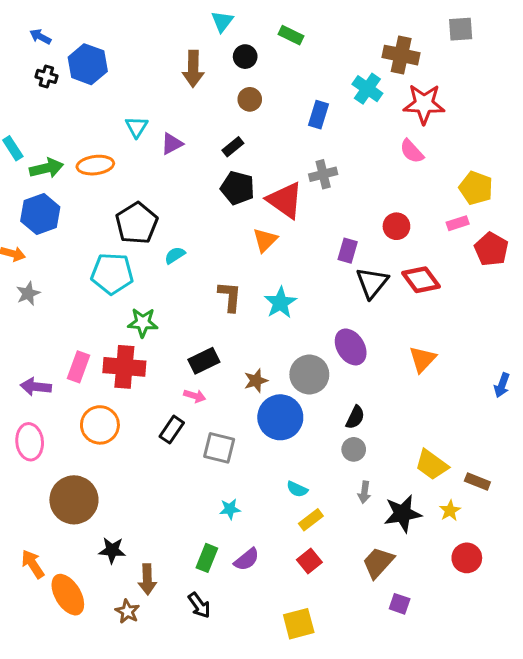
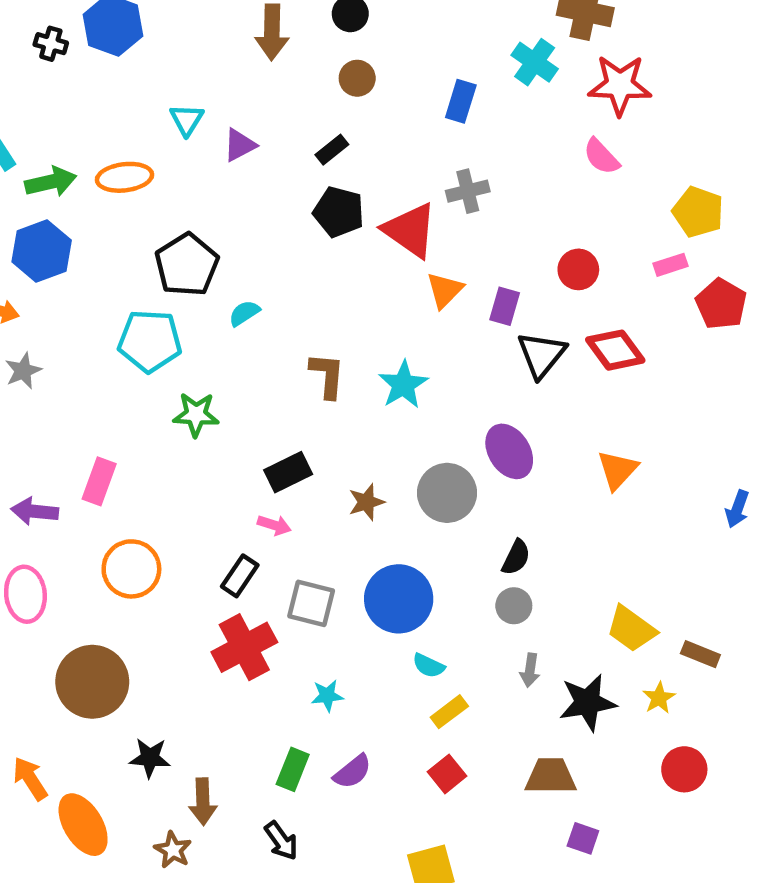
orange triangle: (265, 240) -> (445, 290), moved
red cross: (124, 367) -> (244, 647), moved, turned -33
blue circle: (280, 417) -> (399, 599), moved
brown trapezoid: (378, 563) -> (551, 776), turned 48

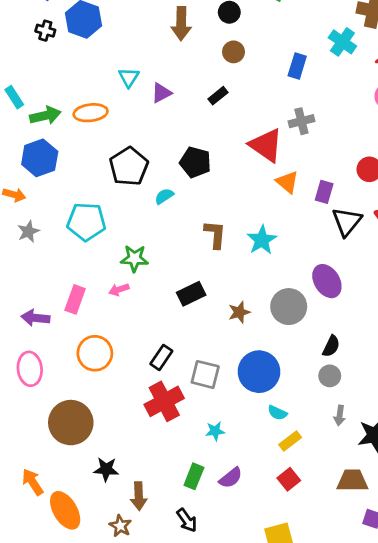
black pentagon: (339, 212) -> (195, 162), moved
orange triangle: (445, 290) -> (287, 182), turned -35
cyan pentagon: (150, 341) -> (86, 222), moved
pink arrow: (274, 525) -> (119, 290), moved, turned 144

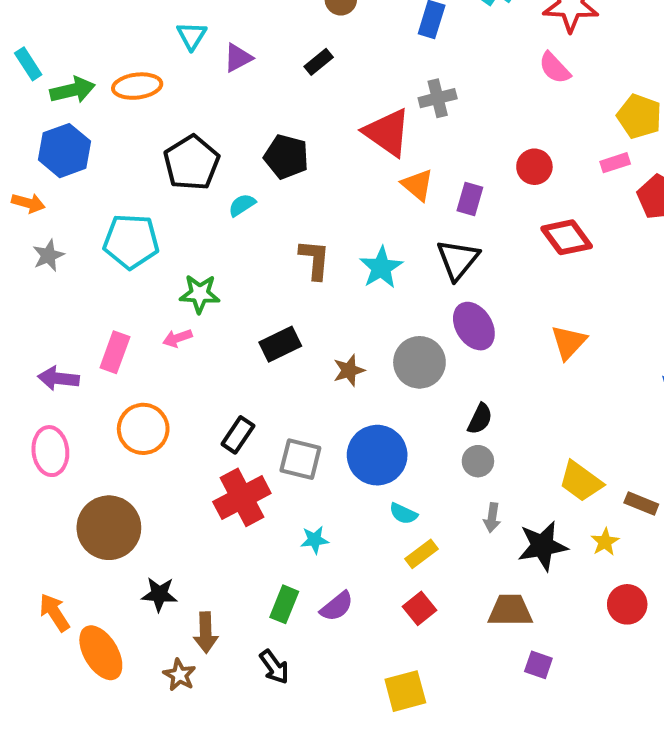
black triangle: (347, 222) -> (458, 259), moved

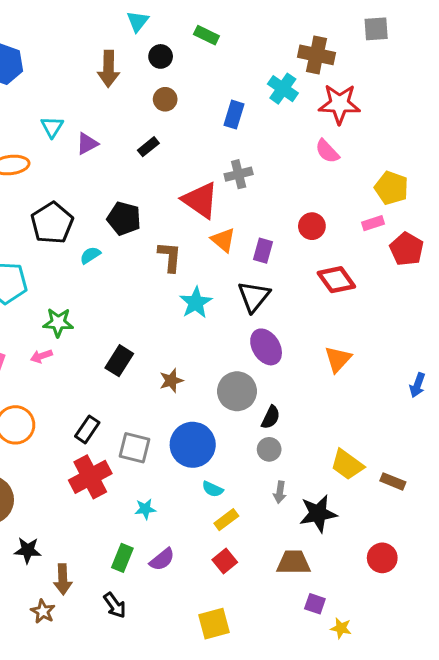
brown L-shape: (315, 259) -> (170, 257), moved
black rectangle: (280, 344) -> (119, 361), turned -32
gray circle: (419, 362) -> (237, 391), moved
yellow star: (605, 542) -> (341, 628), moved, turned -30

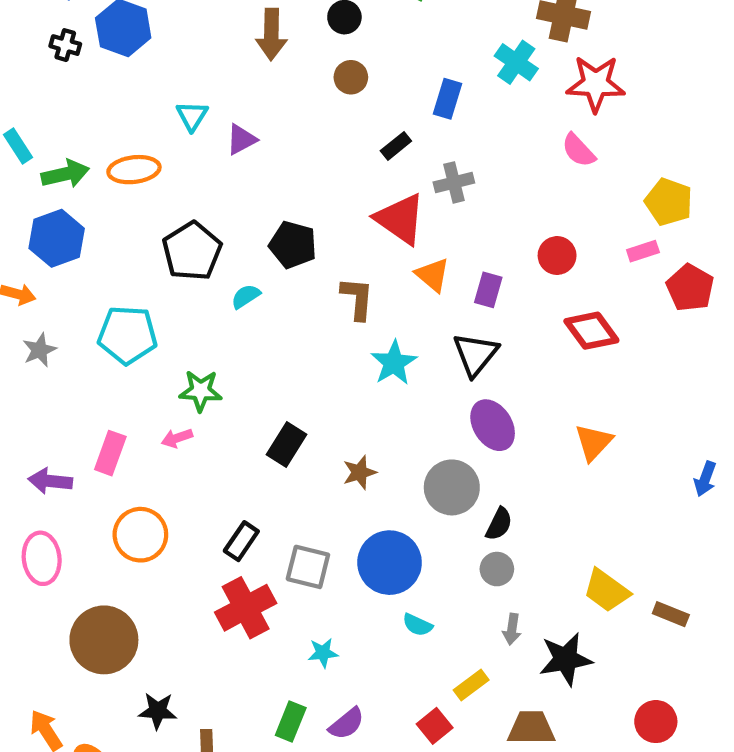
black rectangle: (148, 147) -> (396, 146), moved
yellow rectangle: (226, 520) -> (471, 685), moved

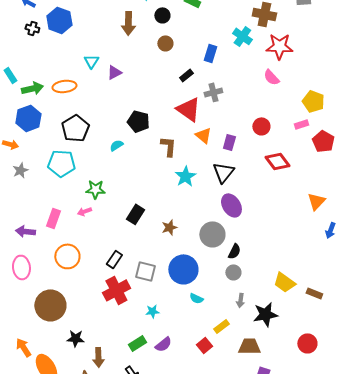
black pentagon: (192, 251) -> (75, 128), moved
orange triangle: (594, 442) -> (316, 201), moved
green rectangle: (291, 722) -> (137, 343), turned 36

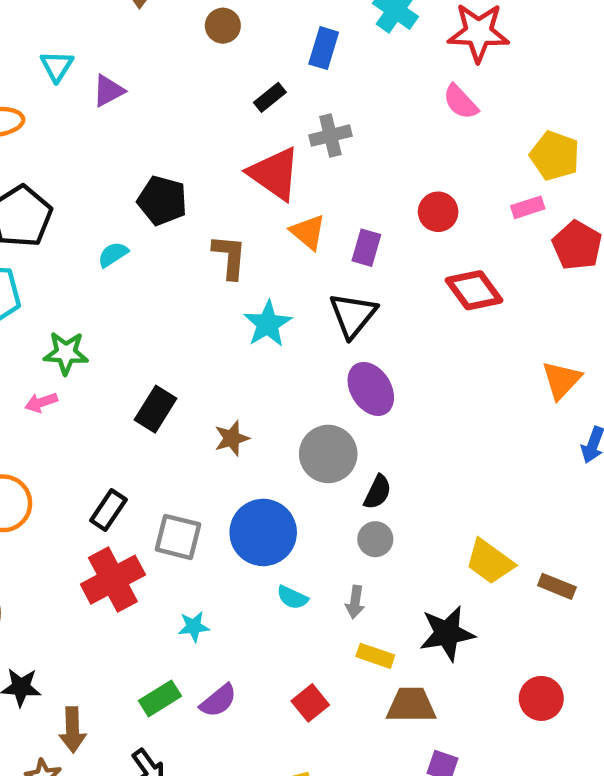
gray arrow: (240, 300) -> (355, 602), moved
yellow rectangle: (221, 326) -> (375, 656), moved, turned 56

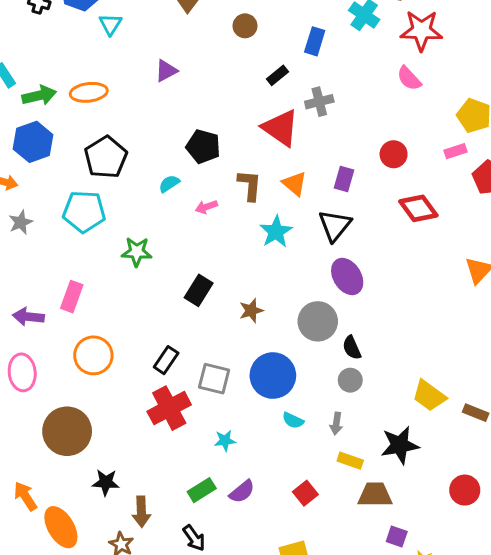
cyan triangle: (57, 66) -> (110, 24), moved
orange triangle: (308, 232) -> (295, 184), moved
pink arrow: (41, 402) -> (206, 207), moved
black semicircle: (378, 492) -> (352, 348), turned 130

